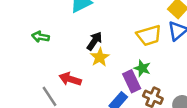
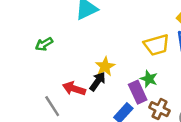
green arrow: (40, 37) -> (44, 44), turned -42
black arrow: (94, 41) -> (98, 81), moved

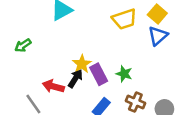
yellow trapezoid: (157, 45) -> (124, 19), moved
purple rectangle: (138, 92) -> (99, 74), moved

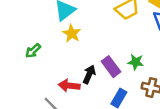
yellow star: (82, 64) -> (72, 33), moved

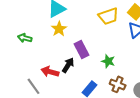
green arrow: (33, 51) -> (25, 38), turned 48
purple rectangle: (111, 67) -> (81, 50), moved

